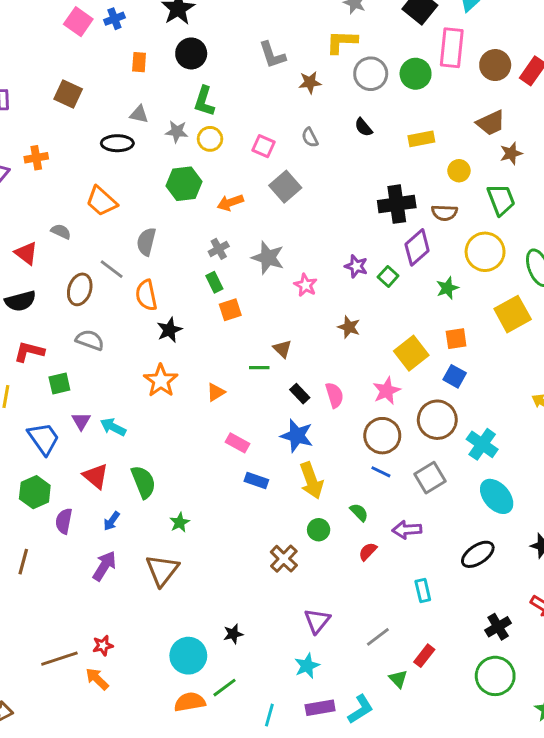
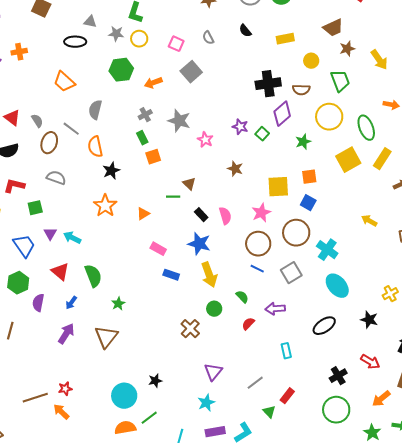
gray semicircle: (61, 232) -> (37, 121), moved, turned 32
yellow square: (411, 353) -> (278, 187), turned 35

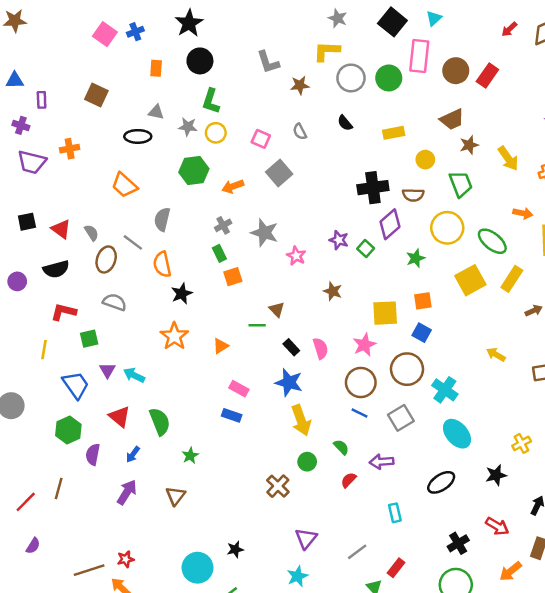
green ellipse: (366, 128) -> (492, 241), turned -30
blue rectangle: (171, 275) -> (232, 415), moved
black star: (369, 320) -> (496, 475), turned -30
brown triangle: (106, 337) -> (176, 496), size x0.7

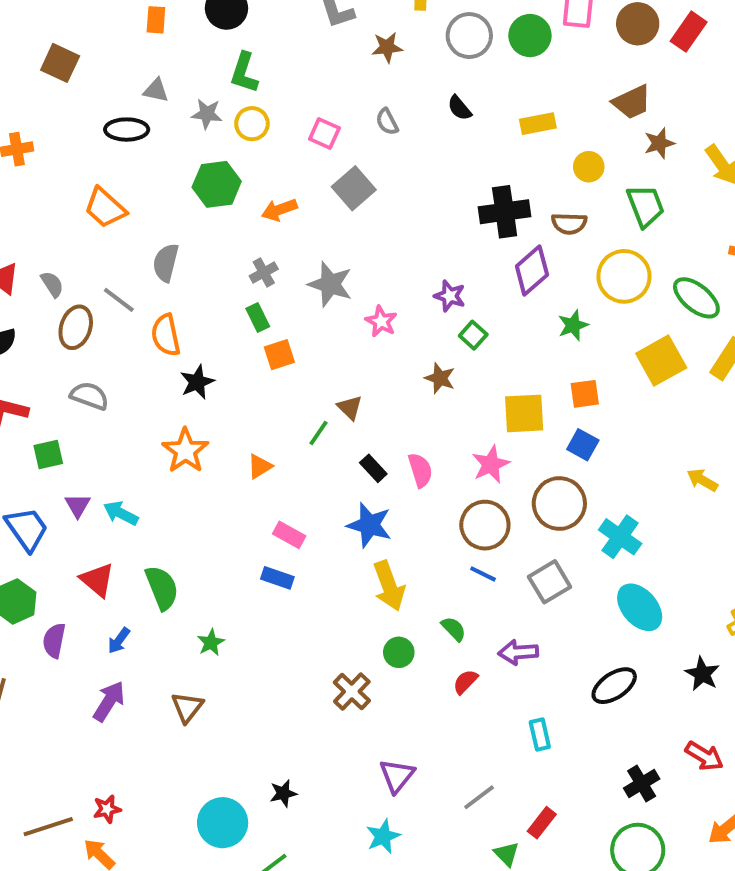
green square: (366, 249) -> (473, 335), moved
green line: (257, 325) -> (319, 433), turned -56
black star: (496, 475) -> (702, 674), turned -30

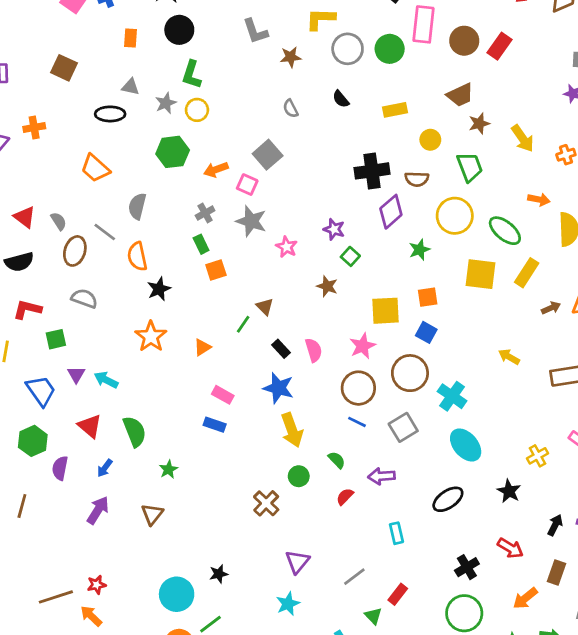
gray star: (207, 114) -> (166, 103), turned -30
pink square: (324, 133) -> (247, 185), moved
yellow square: (661, 361) -> (481, 274), turned 36

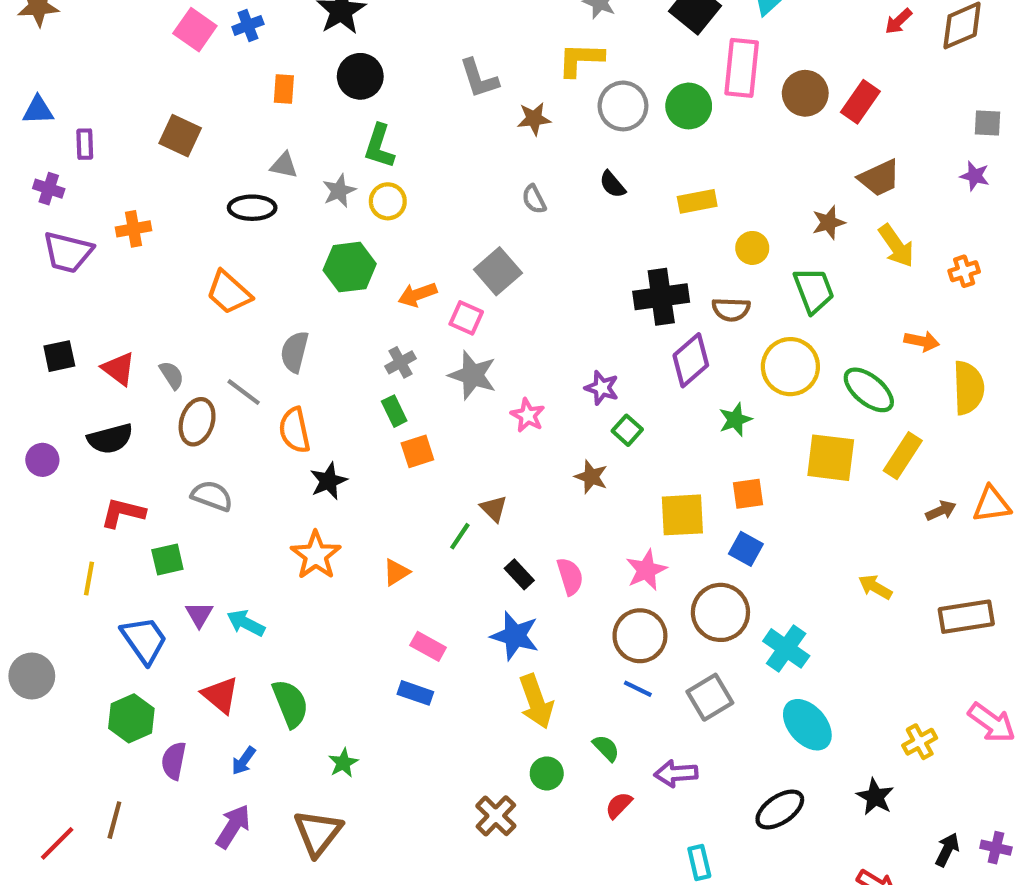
brown trapezoid: (460, 95) -> (879, 178), moved
brown triangle: (152, 514) -> (318, 833), size x1.4

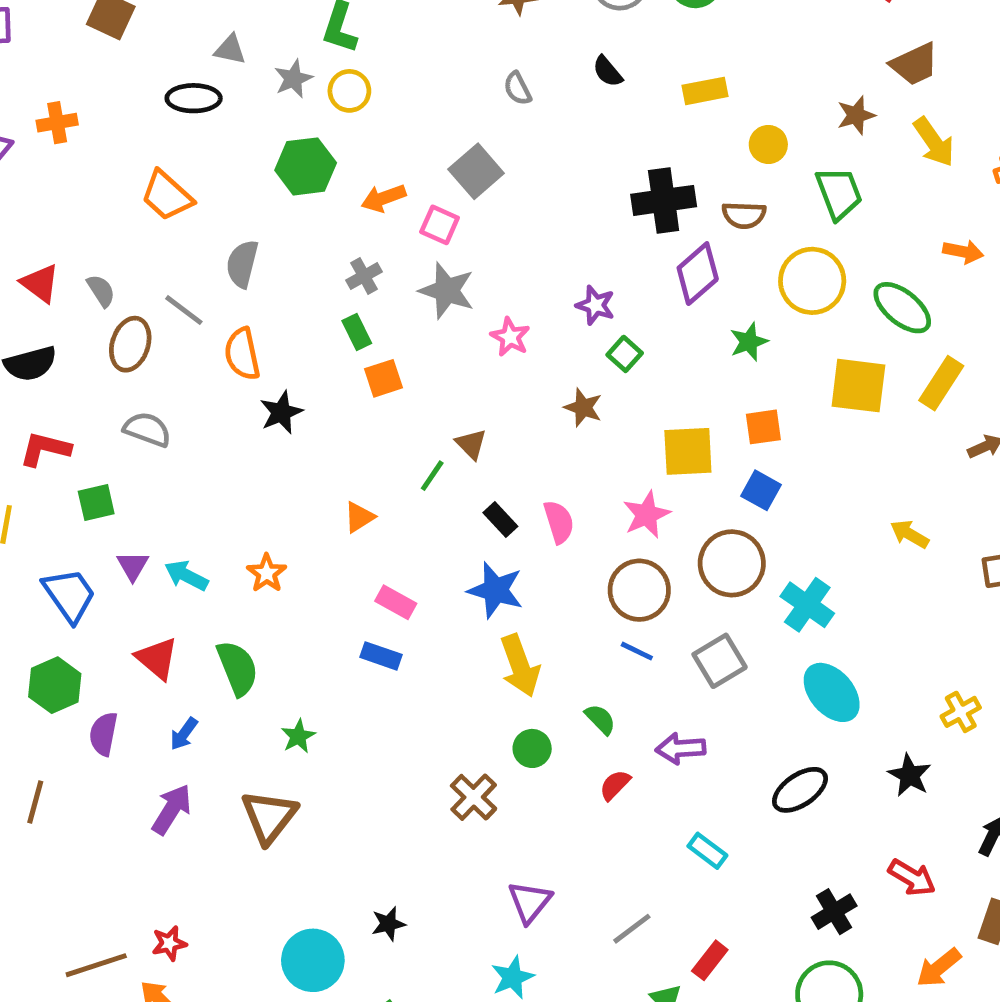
orange star: (316, 555) -> (267, 573), moved, size x0.7
cyan rectangle: (699, 862) -> (707, 851), turned -40

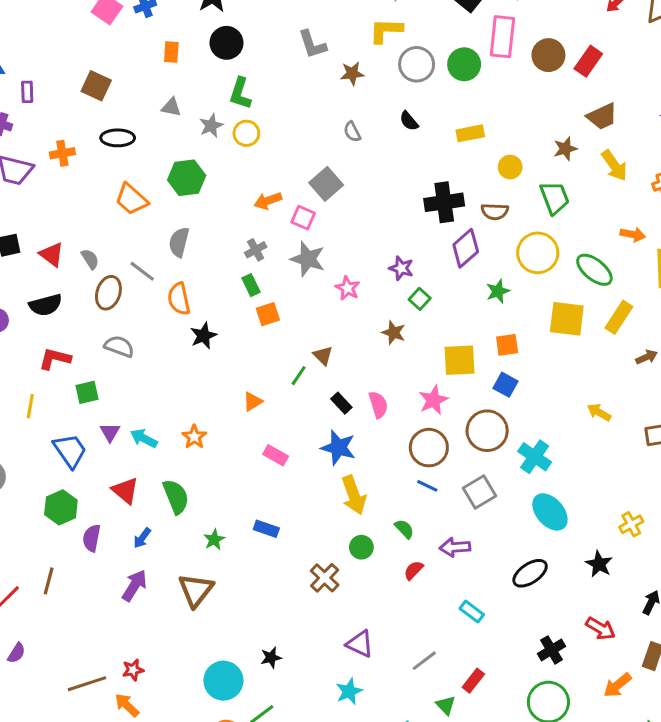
black ellipse: (194, 98) -> (118, 138), moved
green hexagon: (306, 166) -> (187, 178), moved
blue rectangle: (381, 656) -> (266, 529), moved
purple triangle: (530, 902) -> (360, 644), turned -44

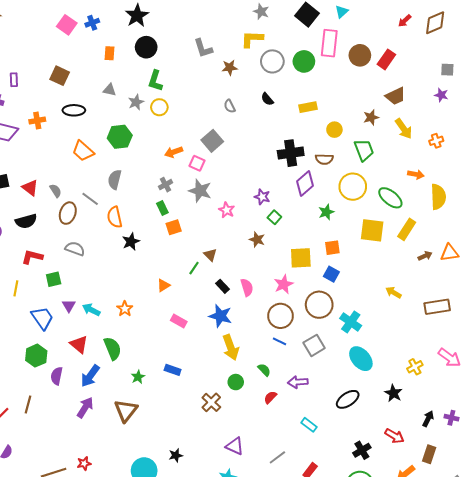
blue arrow: (142, 538) -> (90, 376), size x1.6

